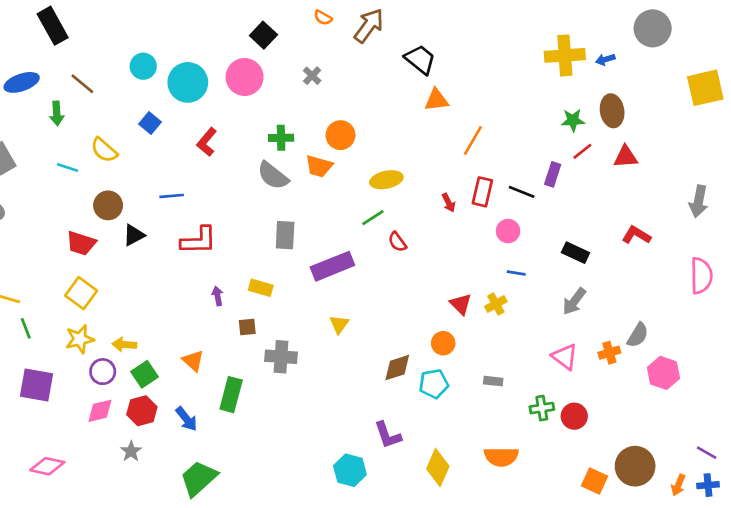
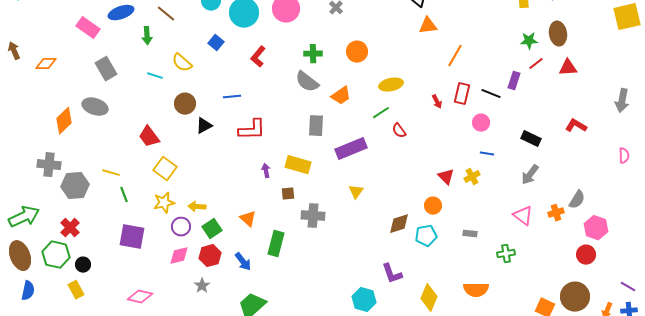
orange trapezoid: (319, 166) -> (341, 96), moved, turned -50
red trapezoid: (81, 243) -> (149, 137), moved, turned 35
pink semicircle: (701, 276) -> (624, 156), size x0.6
yellow rectangle: (261, 288) -> (298, 165), size x1.4
red circle: (574, 416) -> (586, 255), moved

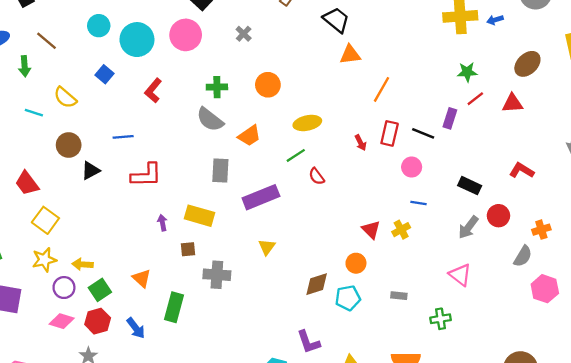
brown ellipse: (558, 34) -> (527, 64), moved, turned 55
orange cross: (556, 213) -> (541, 230), moved
red circle: (586, 255) -> (498, 216), moved
pink diamond: (179, 256) -> (62, 321), turned 30

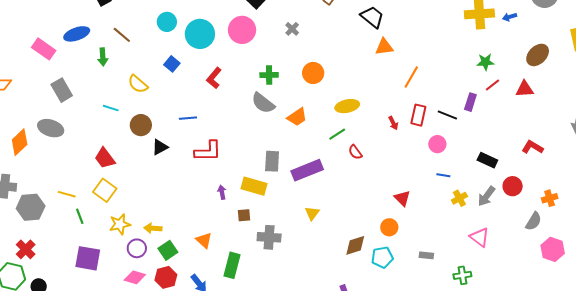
cyan line: (34, 113) -> (111, 108), moved
gray rectangle: (220, 170) -> (272, 161), moved
yellow square: (45, 220) -> (105, 190), moved
yellow cross: (401, 230) -> (459, 198), moved

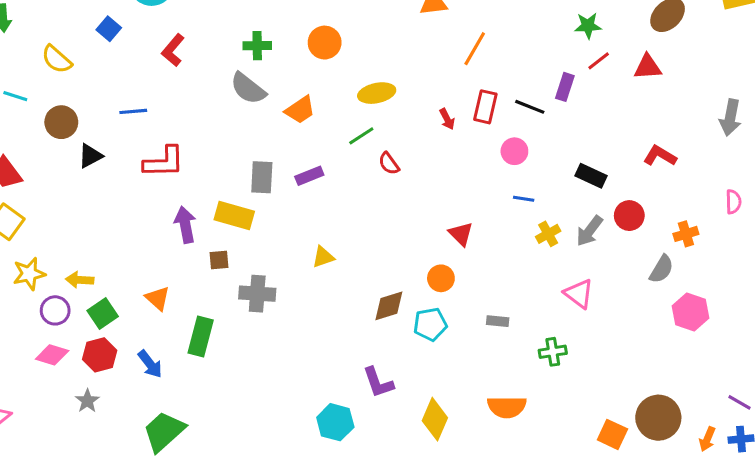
purple rectangle: (307, 170) -> (309, 176), moved, size x0.6
purple arrow: (222, 192) -> (185, 225), size x1.6
yellow triangle: (312, 213) -> (323, 257), turned 35

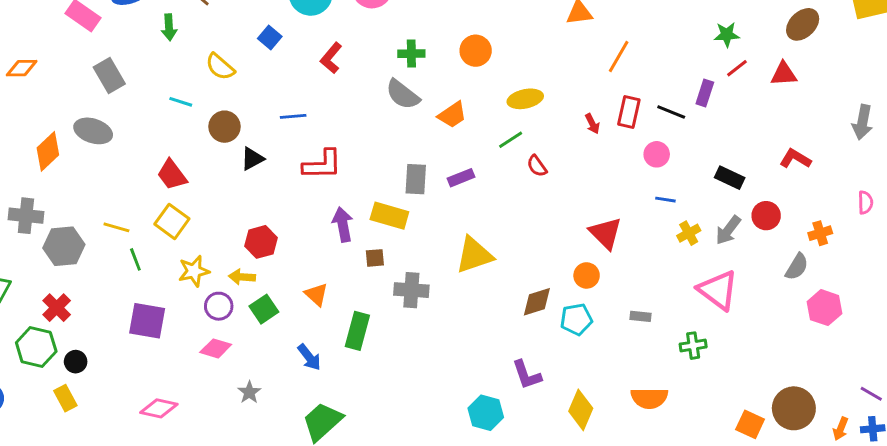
red triangle: (461, 234) -> (606, 233), size x1.4
yellow triangle: (323, 257) -> (474, 255), size x1.8
pink triangle: (579, 294) -> (718, 290), size x1.4
red hexagon: (100, 355) -> (261, 242), moved

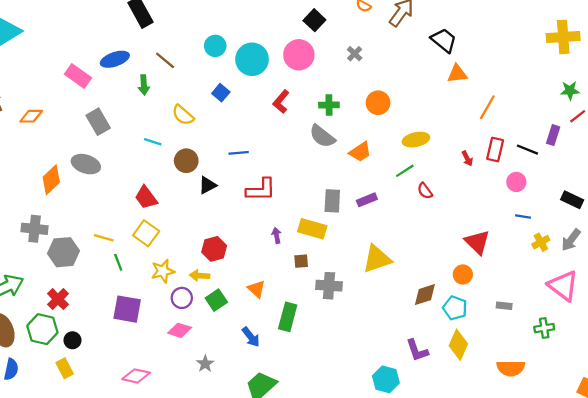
red L-shape: (331, 58) -> (281, 102), moved
purple arrow: (343, 224) -> (277, 235), size x0.6
cyan pentagon: (576, 319) -> (455, 308), turned 30
yellow diamond: (581, 410) -> (458, 345), moved

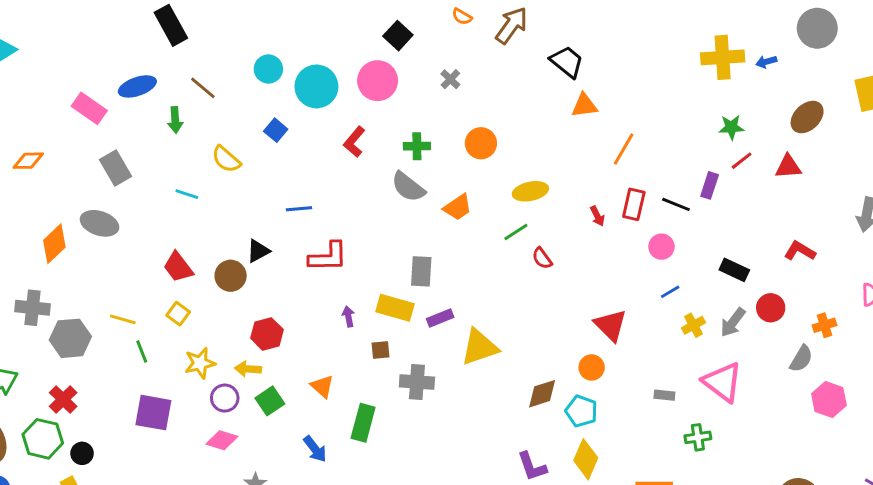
brown circle: (186, 161) -> (231, 276), moved
purple rectangle: (367, 200) -> (440, 318), moved
blue line: (523, 217) -> (670, 292), turned -40
yellow square: (146, 233) -> (178, 314), size x0.7
gray rectangle: (504, 306) -> (664, 395), moved

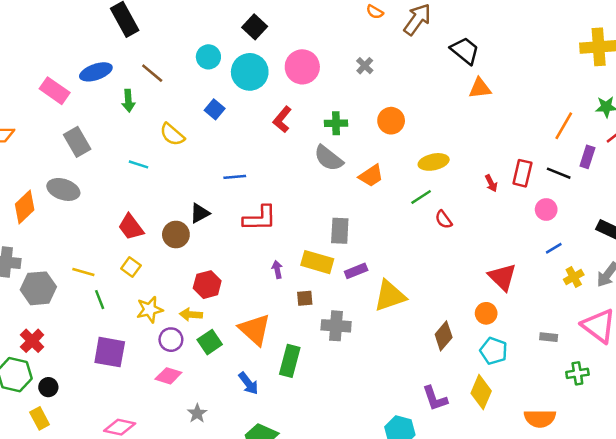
black square: (398, 36) -> (255, 27), moved
orange line: (624, 149) -> (564, 126), moved
orange triangle: (322, 386) -> (255, 330), size x1.6
brown diamond: (542, 394) -> (444, 336), turned -32
cyan pentagon: (581, 411) -> (494, 351), moved

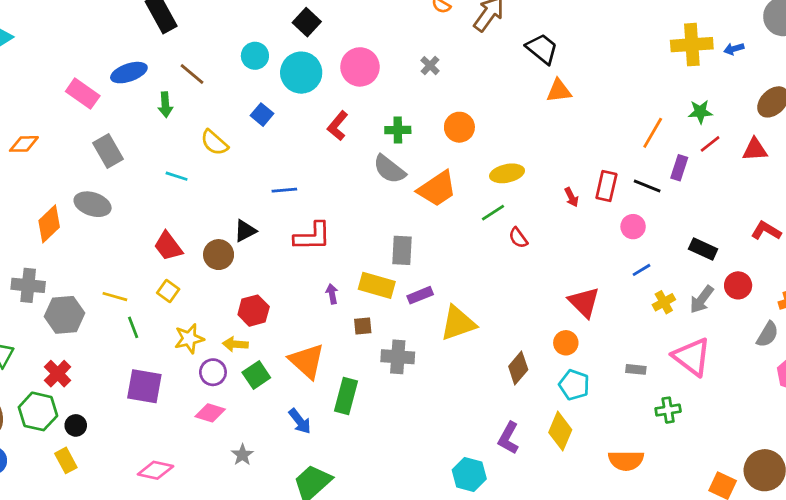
orange trapezoid: (371, 176) -> (437, 189), size x1.4
purple L-shape: (435, 398) -> (508, 438), turned 48

